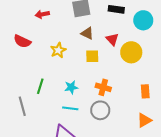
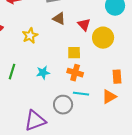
yellow square: (92, 56) -> (74, 53), moved
cyan line: (70, 108) -> (81, 94), moved
gray circle: (100, 110) -> (63, 105), moved
orange triangle: (144, 120) -> (109, 97), moved

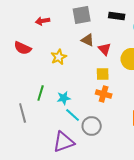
red triangle: (84, 25) -> (105, 49), moved
cyan star: (43, 73) -> (64, 98), moved
cyan line: (81, 94) -> (73, 115), moved, turned 35

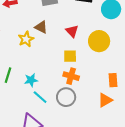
brown triangle: (88, 40) -> (41, 27), moved
gray circle: (92, 126) -> (66, 97), moved

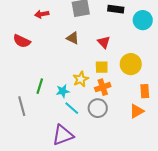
yellow star: (26, 39) -> (81, 79), moved
yellow circle: (99, 41) -> (131, 64), moved
orange cross: (71, 76) -> (103, 87), turned -35

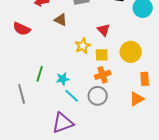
brown triangle: (73, 38) -> (61, 20), moved
yellow star: (81, 79) -> (83, 46), moved

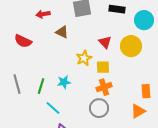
yellow circle: (131, 52) -> (131, 46), moved
cyan star: (63, 79) -> (64, 82), moved
gray line: (22, 94) -> (17, 84), moved
cyan line: (72, 96) -> (53, 108), moved

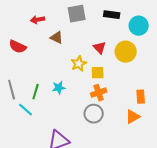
cyan line: (53, 108) -> (26, 110), moved

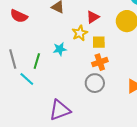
red triangle: (100, 48) -> (93, 17), moved, turned 40
cyan star: (59, 88) -> (60, 49), moved

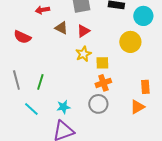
red triangle: (93, 17) -> (83, 31), moved
cyan star: (60, 49) -> (63, 107), moved
cyan line: (27, 79) -> (31, 109), moved

